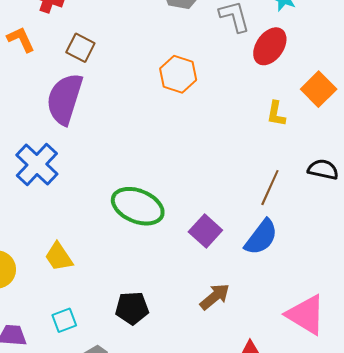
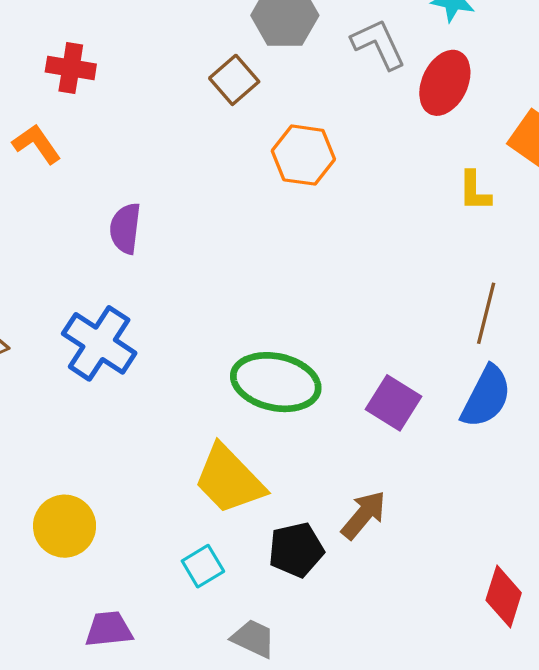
brown square: (80, 48) -> (234, 80), moved, turned 32
purple semicircle: (65, 99) -> (125, 228), size x0.6
yellow trapezoid: (59, 257) -> (229, 479), moved, size x1.5
brown arrow: (215, 297) -> (364, 515), moved
cyan square: (64, 320) -> (203, 566), moved

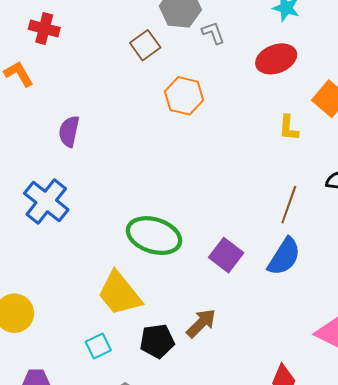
gray L-shape: (378, 44) -> (213, 33), moved, size x0.7
red ellipse: (445, 83) -> (276, 59), turned 39

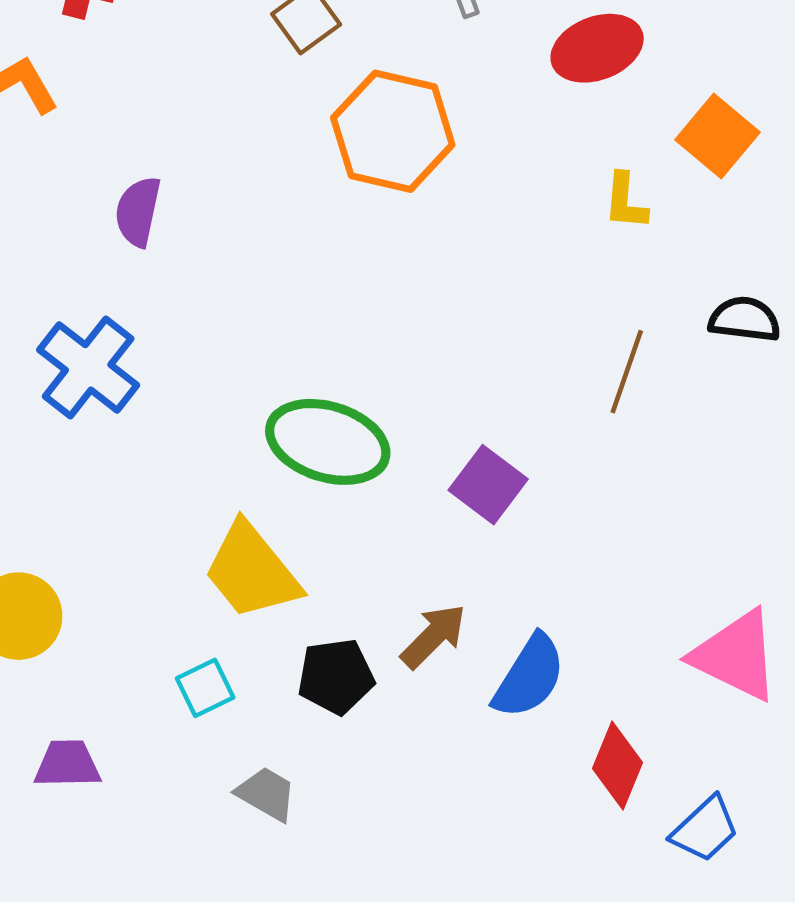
orange hexagon: (184, 96) -> (393, 131), size x1.4
blue semicircle: (284, 257) -> (529, 677), moved

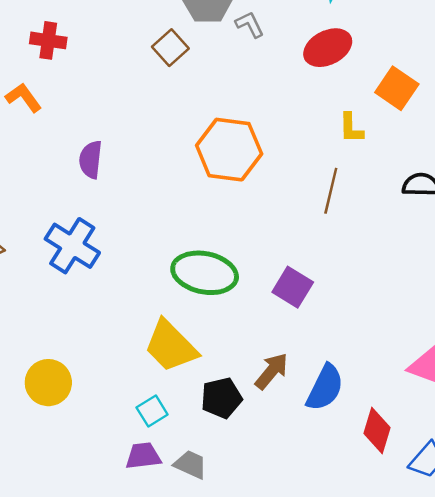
orange hexagon: (393, 131) -> (229, 150), moved
brown line: (627, 372) -> (331, 191), moved
purple trapezoid: (67, 764) -> (143, 456), moved

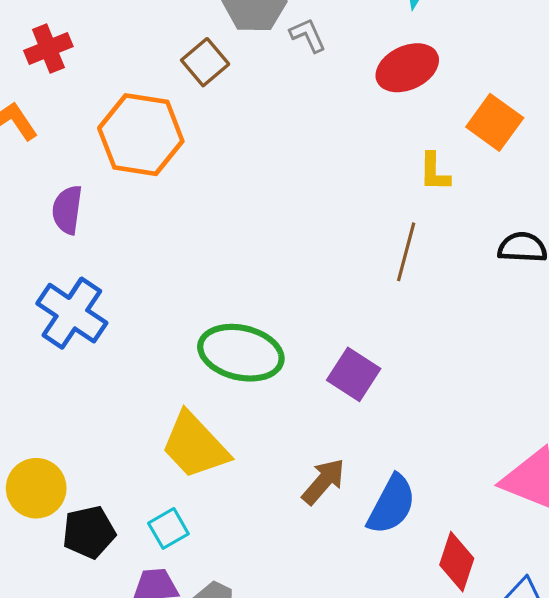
red cross: (48, 40) -> (48, 48), turned -32
orange hexagon: (229, 150) -> (141, 135), moved
purple semicircle: (91, 160) -> (67, 210), moved
black pentagon: (221, 398) -> (89, 532), moved

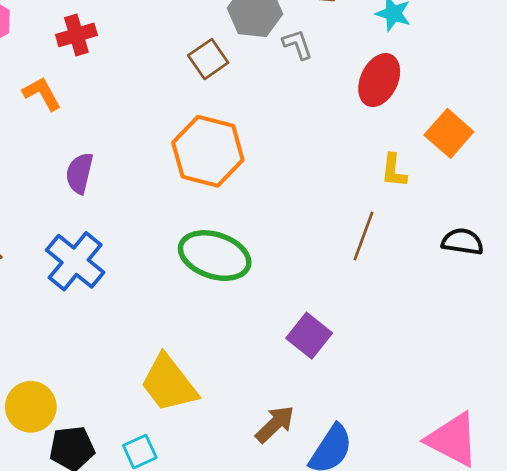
red ellipse: (407, 68) -> (379, 80), turned -45
orange hexagon: (141, 135) -> (208, 151), moved
green ellipse: (241, 353) -> (215, 256), moved

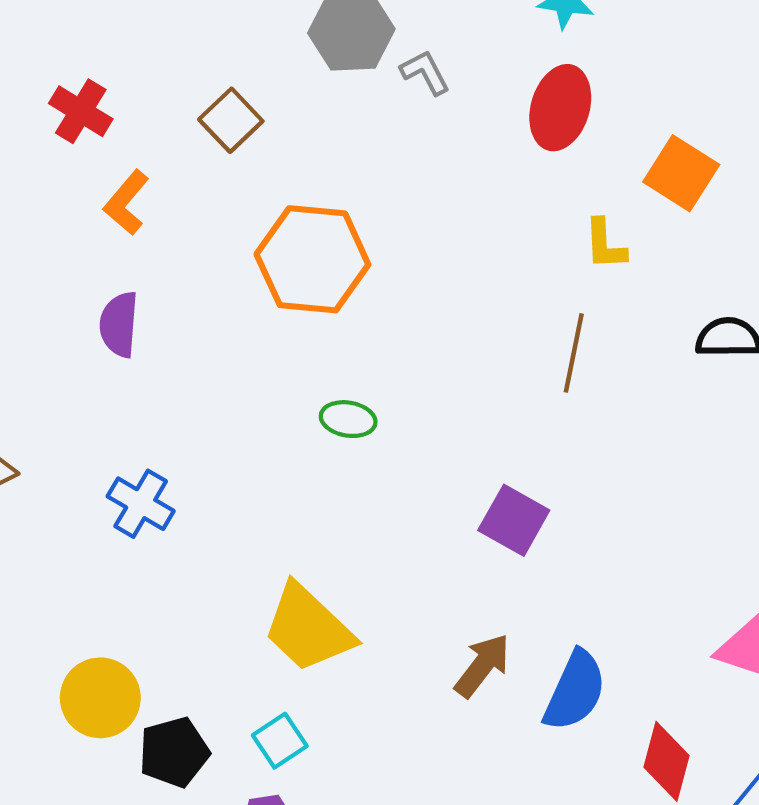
red cross: (76, 35) -> (81, 111), turned -33
brown square: (208, 59) -> (231, 120), moved
orange L-shape: (42, 94) -> (126, 203), moved, turned -102
green ellipse: (215, 256) -> (348, 419), size x0.5
blue cross: (75, 261) -> (141, 504), moved, size x0.7

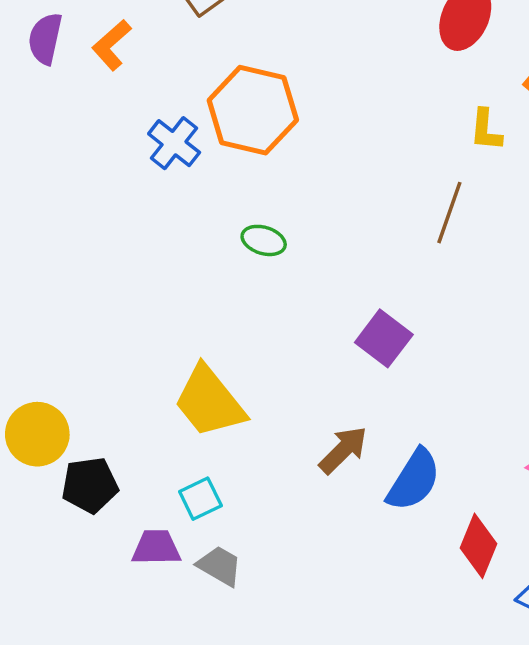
purple semicircle: (119, 324) -> (45, 39), moved
blue cross: (141, 504) -> (174, 143), moved
cyan square: (280, 741) -> (200, 499), moved

